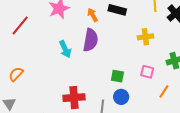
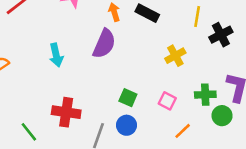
yellow cross: (145, 37) -> (175, 56), turned -35
cyan arrow: (65, 49) -> (56, 55), moved

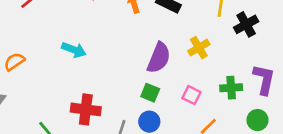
purple semicircle: (104, 44) -> (159, 58), moved
cyan arrow: (56, 55) -> (74, 50), turned -55
green circle: (222, 116) -> (257, 120), moved

